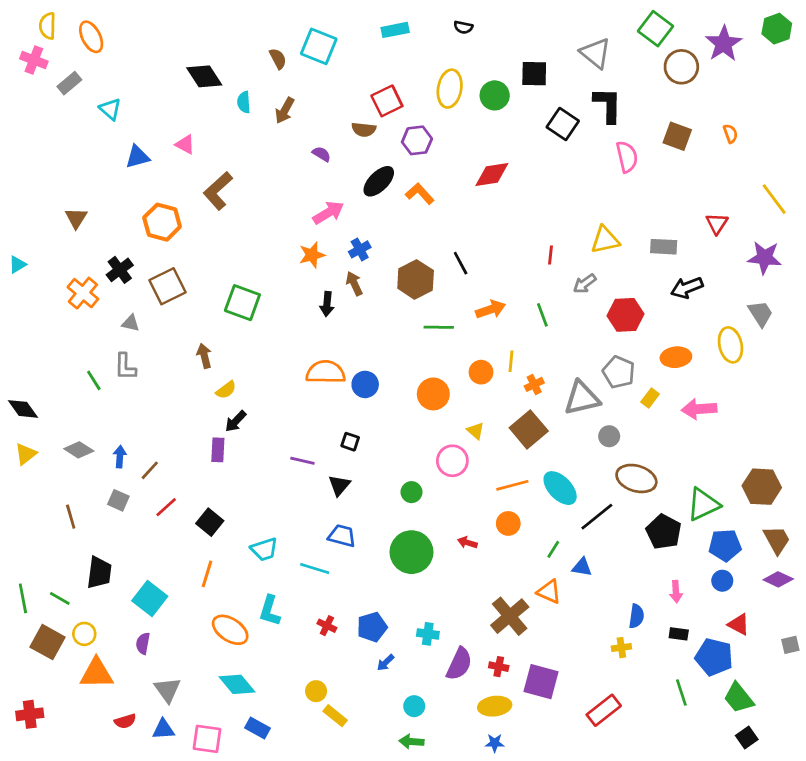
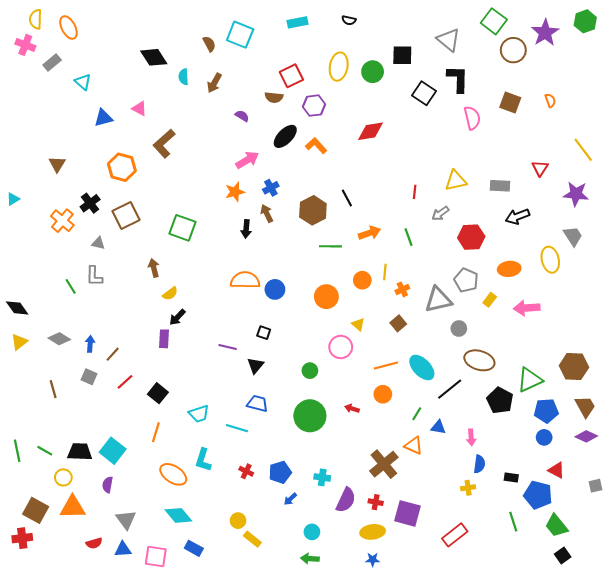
brown square: (529, 429) -> (398, 323), size x0.6
black trapezoid: (99, 573) -> (80, 452), moved, turned -95
pink arrow: (676, 592) -> (471, 437), moved
brown square: (48, 642) -> (36, 510), moved

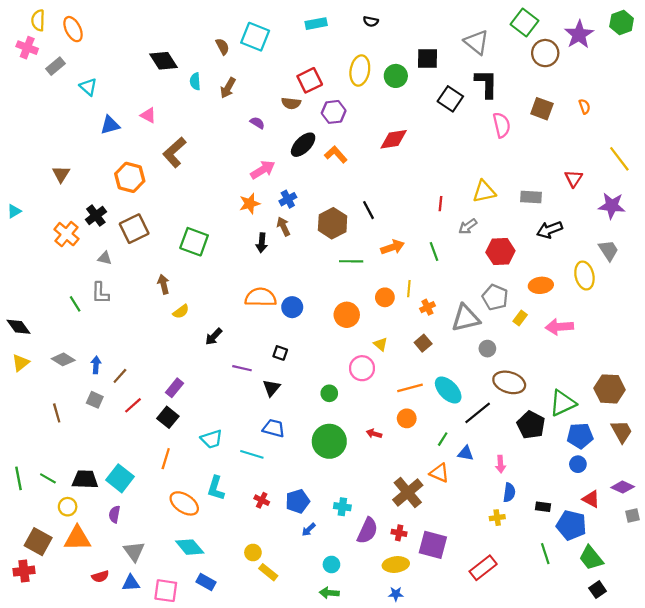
black arrow: (177, 317) -> (214, 337), moved
purple rectangle: (164, 339) -> (174, 388), moved, turned 36
purple diamond: (586, 436) -> (623, 487), moved

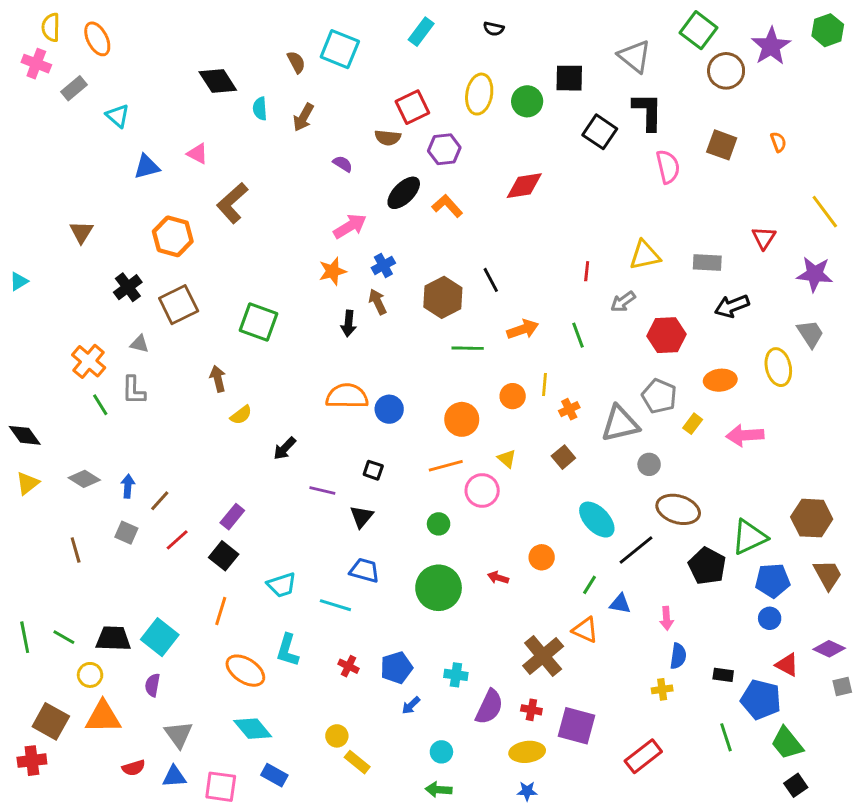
cyan rectangle: (316, 24) -> (421, 32), turned -42
orange cross: (66, 234) -> (89, 361), moved
orange line: (410, 388) -> (446, 466), moved

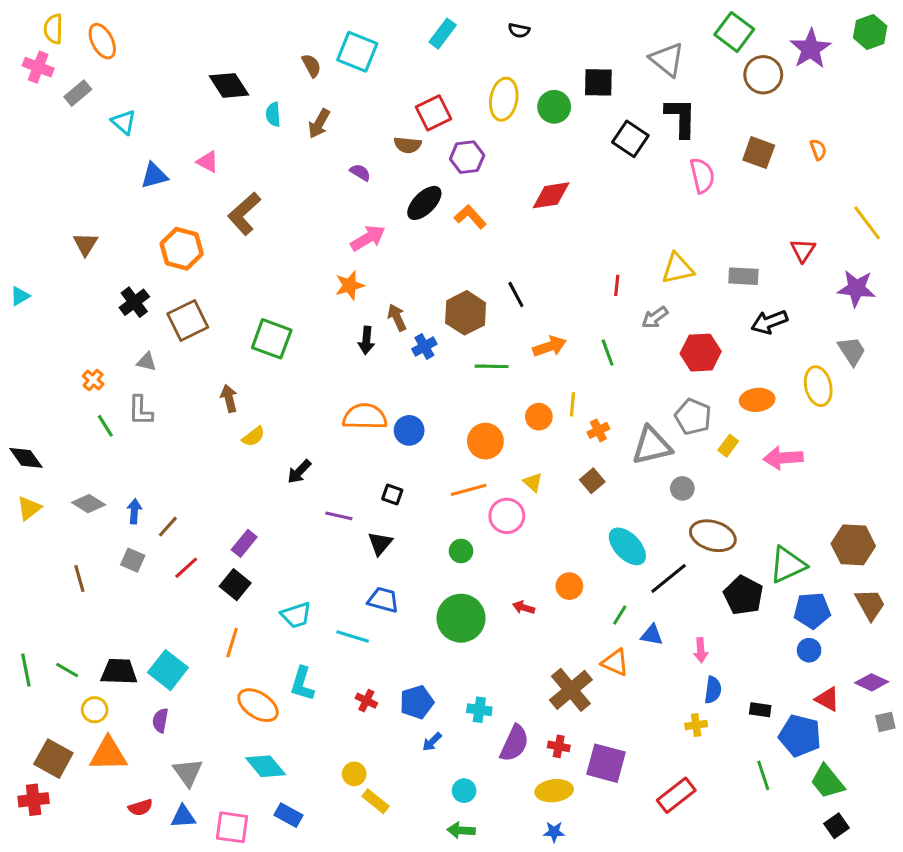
blue cross: (383, 265) -> (424, 346), moved
orange cross: (89, 361) -> (93, 380), size x0.6

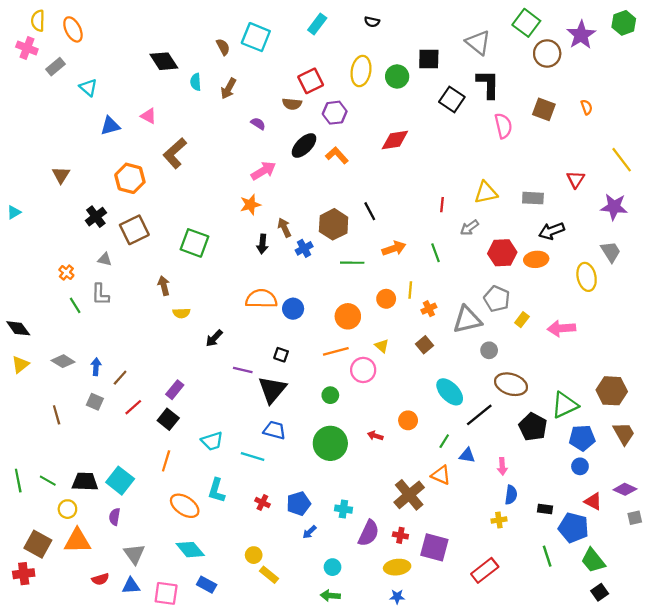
orange ellipse: (757, 400) -> (536, 259), moved
yellow semicircle: (253, 437) -> (181, 313), turned 35
black triangle: (380, 543) -> (272, 390), size x1.6

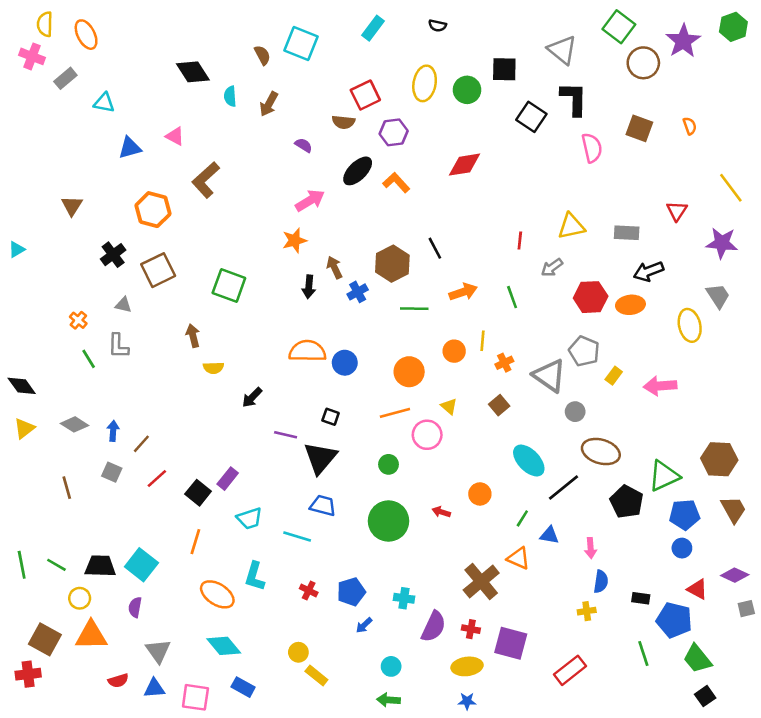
cyan triangle: (88, 87) -> (104, 103), turned -30
gray triangle: (467, 320) -> (549, 376), turned 48
purple rectangle: (175, 390) -> (228, 479), moved

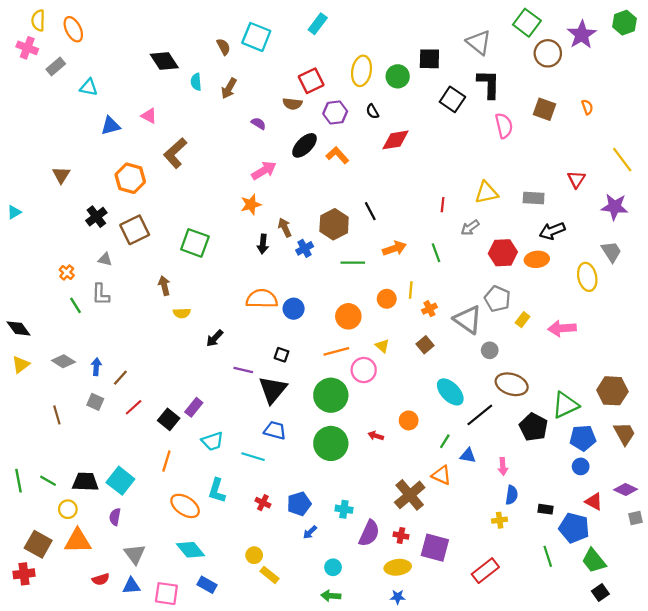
black semicircle: (437, 26) -> (372, 111), moved, turned 48
green circle: (389, 464) -> (331, 395), size x2.0

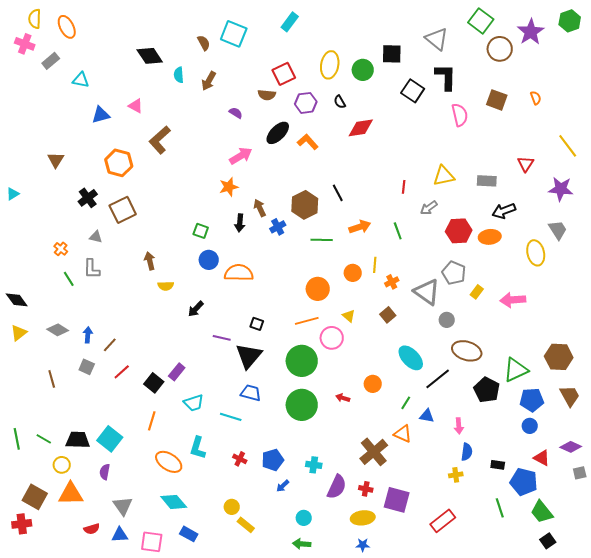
green square: (195, 243) -> (201, 231), moved, size x0.6
blue circle: (294, 309) -> (209, 260), moved

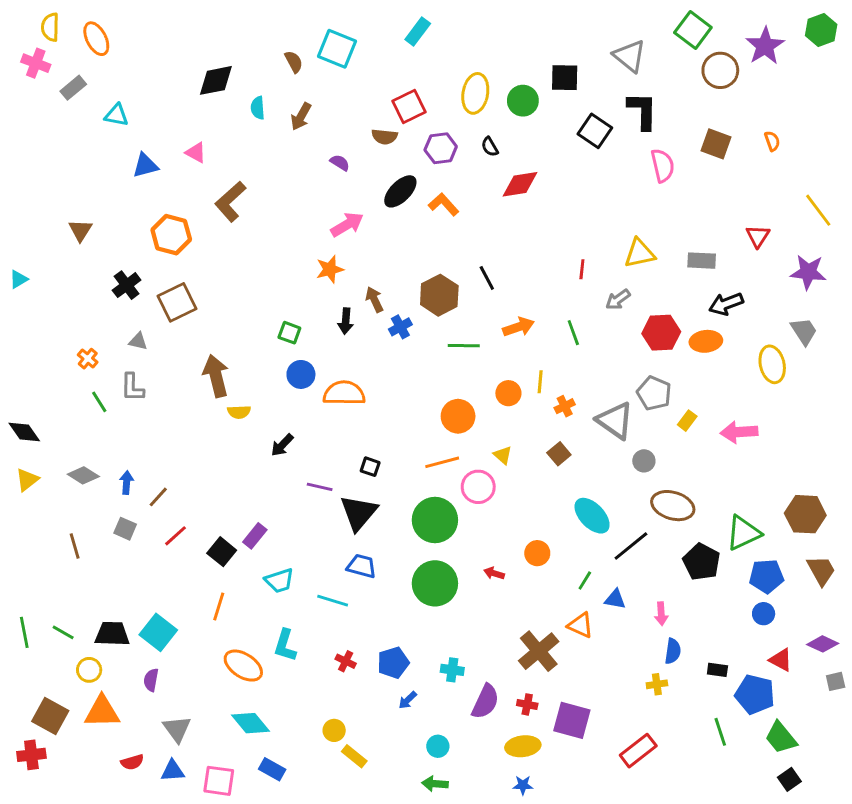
black diamond: (150, 56) -> (216, 80), turned -68
brown arrow: (150, 261) -> (216, 376), size x1.6

